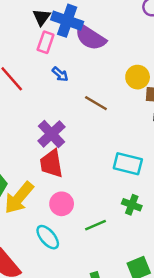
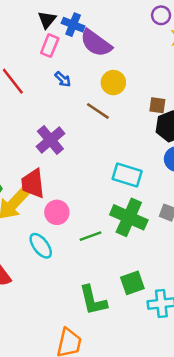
blue cross: (67, 21) -> (73, 25), size x0.7
yellow circle: (138, 77) -> (113, 83), moved
red trapezoid: (51, 163) -> (33, 183), moved
green cross: (132, 205) -> (129, 217), size x1.8

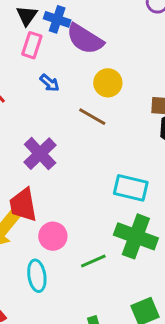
cyan ellipse: (41, 246) -> (37, 276), turned 32

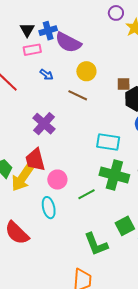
blue cross: (57, 19) -> (48, 31), turned -30
pink rectangle: (32, 45) -> (32, 50), turned 66

